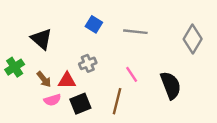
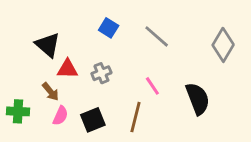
gray line: (135, 32) -> (157, 36), turned 35
green cross: (15, 67) -> (18, 111), moved, turned 36
red triangle: (67, 80) -> (68, 69), moved
pink semicircle: (52, 100) -> (60, 116), turned -49

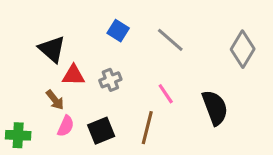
green cross: (18, 111) -> (18, 135), moved

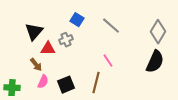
black triangle: (52, 49) -> (34, 32), turned 30
gray cross: (110, 80) -> (66, 40), moved
black semicircle: (215, 108) -> (155, 62), moved, turned 45

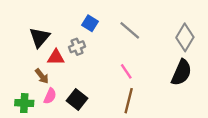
brown line: (96, 83) -> (129, 101), moved
black square: (66, 85) -> (77, 100), turned -30
green cross: (12, 88) -> (24, 103), moved

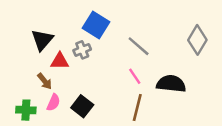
blue square: (90, 23) -> (96, 25), size x1.5
gray line: (130, 30) -> (139, 46), moved
black semicircle: (181, 73) -> (171, 84), moved, turned -108

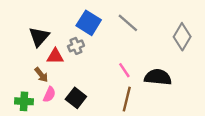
gray line: (139, 46) -> (128, 23), moved

